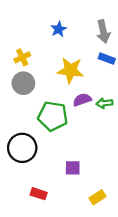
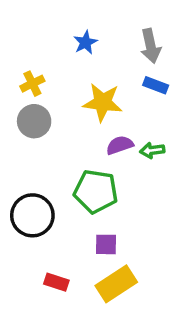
green pentagon: (53, 116) -> (96, 191), moved
yellow rectangle: (97, 197) -> (116, 284), moved, size x1.6

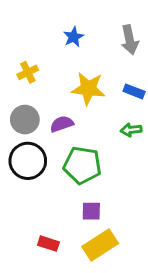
blue rectangle: (156, 85) -> (134, 91), moved
gray circle: (34, 121) -> (25, 120), moved
purple semicircle: (120, 145) -> (62, 124), moved
black circle: (32, 215) -> (28, 161), moved

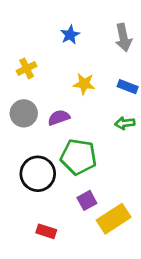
yellow star: (88, 89) -> (84, 84), size x0.7
black circle: (28, 161) -> (38, 174), moved
purple square: (91, 211) -> (87, 200), turned -30
yellow rectangle: (100, 245) -> (114, 219), moved

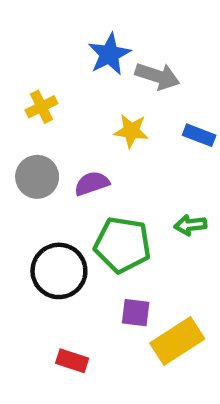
blue star: (70, 35) -> (109, 54), size x1.4
gray arrow: (123, 38) -> (157, 76), moved, turned -60
green arrow: (125, 123) -> (190, 225), moved
purple square: (87, 200) -> (136, 313), turned 36

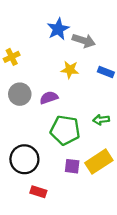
yellow cross: (41, 107) -> (12, 57), moved
black circle: (59, 271) -> (24, 159), moved
yellow rectangle: (177, 341) -> (99, 162), moved

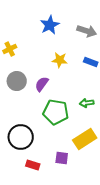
gray arrow: (84, 41) -> (87, 31), moved
purple semicircle: (49, 98) -> (42, 84), turned -35
purple square: (72, 166) -> (62, 158), moved

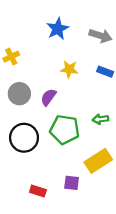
black circle: (21, 137) -> (24, 138), moved

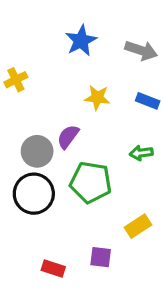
gray circle: (19, 94) -> (37, 151), moved
green arrow: (101, 119) -> (141, 153), moved
yellow rectangle: (98, 161) -> (138, 226), size x0.7

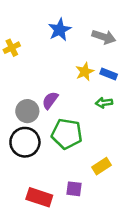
yellow cross: (16, 80) -> (12, 48), moved
yellow star: (97, 98) -> (85, 72), moved, turned -30
green arrow: (141, 153) -> (104, 103), moved
red rectangle: (53, 268) -> (39, 197), size x1.5

